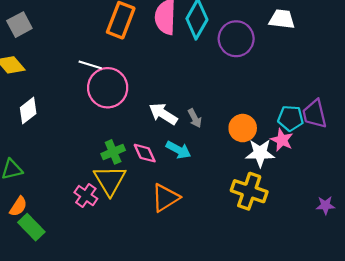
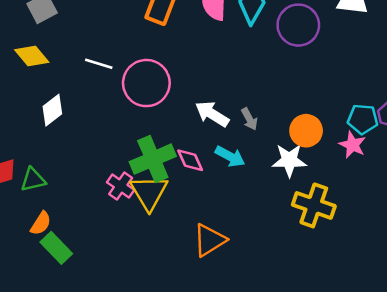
white line: (90, 65) -> (99, 64), moved
green cross: (113, 152) -> (153, 159), size x1.6
white star: (260, 153) -> (289, 160), moved
pink cross: (86, 196) -> (121, 186), moved
orange triangle: (165, 198) -> (209, 240), moved

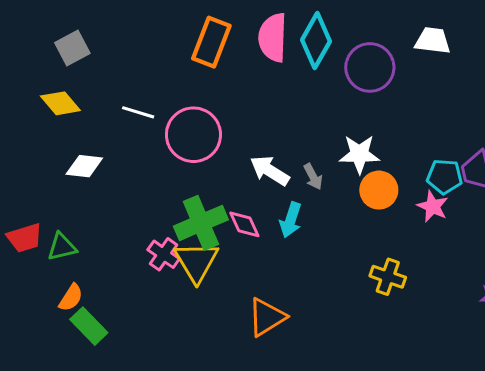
white diamond: (52, 110) -> (84, 166), turned 44
cyan arrow: (230, 156) -> (291, 220), turned 80
white star: (289, 160) -> (359, 154), moved
yellow cross: (314, 205) -> (388, 277), size x0.7

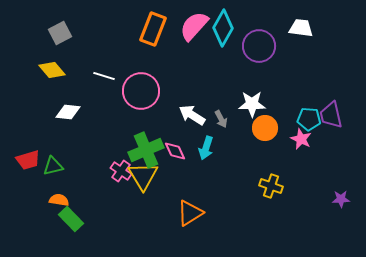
pink semicircle: (273, 38) -> (194, 26), turned 40
orange semicircle: (71, 298) -> (59, 200), turned -114

